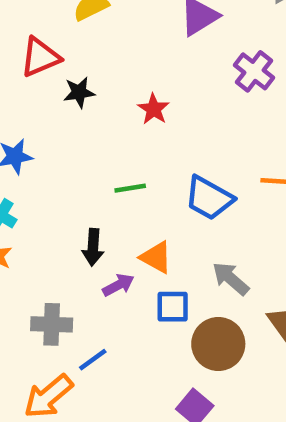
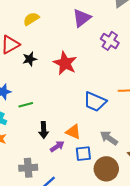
red star: (154, 109) -> (65, 63), size x1.6
green line: (130, 188) -> (26, 105), moved

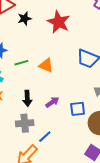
black arrow: (44, 130) -> (27, 98), moved
orange triangle: (73, 132) -> (46, 65), moved

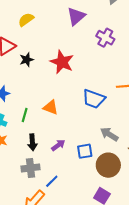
green line: (21, 63) -> (25, 115), moved, turned -56

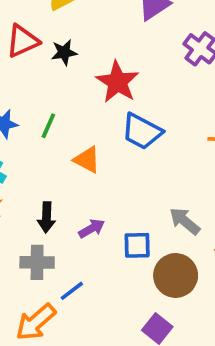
black star: (27, 60) -> (64, 52), moved
blue trapezoid: (94, 99) -> (142, 131), moved
green line: (25, 115) -> (48, 126), moved

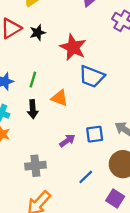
black arrow: (46, 217) -> (33, 109), moved
blue square: (137, 245) -> (95, 134), moved
blue line: (72, 291) -> (86, 177), moved

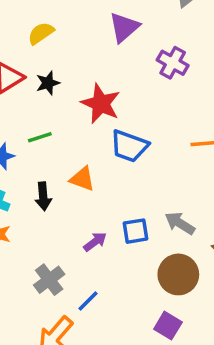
green line: (33, 80) -> (40, 137), moved, turned 56
gray cross: (35, 166) -> (49, 280), turned -30
blue line: (86, 177) -> (88, 301), moved

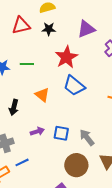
purple triangle: (124, 27) -> (86, 29), moved
black star: (48, 83) -> (49, 29), moved
black arrow: (43, 196) -> (14, 107), moved

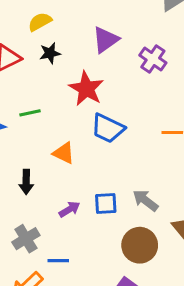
blue line: (22, 162) -> (58, 261), turned 40

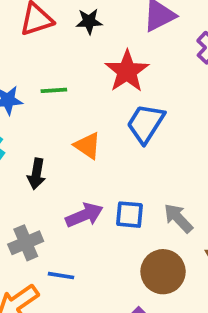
blue trapezoid: (108, 128) -> (146, 123), turned 88
purple arrow: (70, 209) -> (84, 215), size x1.4

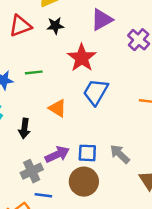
gray cross: (26, 243) -> (32, 171), moved
brown circle: (163, 272) -> (84, 182), moved

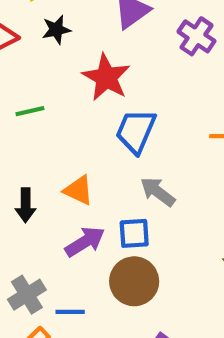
orange triangle: (58, 108) -> (78, 190), moved
gray arrow: (120, 154) -> (158, 192), moved
gray cross: (32, 171) -> (27, 295), moved

